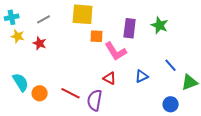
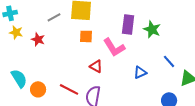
gray line: (44, 19) -> (54, 17), moved
green star: (160, 25) -> (152, 29), moved
orange square: (97, 36) -> (86, 36), moved
red triangle: (110, 78) -> (96, 66), moved

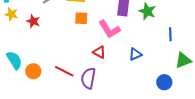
blue line: (169, 61) -> (170, 34), moved, turned 40
red triangle: (96, 66) -> (99, 52), moved

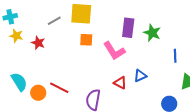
red triangle: (99, 52) -> (120, 83), moved
red line: (64, 71) -> (59, 88), moved

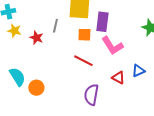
gray line: (54, 21) -> (55, 26), moved, turned -48
purple rectangle: (128, 28) -> (102, 22), moved
red line: (59, 88) -> (83, 61), moved

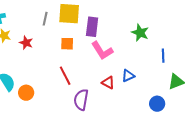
gray line: (55, 26) -> (45, 19), moved
orange square: (84, 35) -> (67, 44), moved
red line: (83, 61) -> (65, 76), moved, turned 36

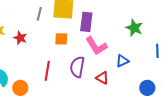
red line: (65, 76) -> (47, 71), moved, turned 36
blue triangle: (128, 76) -> (122, 61), moved
purple semicircle: (81, 100) -> (77, 67), moved
blue circle: (157, 104) -> (147, 88), moved

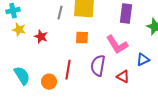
purple rectangle: (86, 22) -> (126, 14), moved
orange circle: (20, 88) -> (49, 82), moved

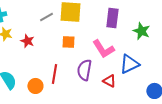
gray line: (60, 13) -> (46, 17), turned 48
blue triangle: (143, 60) -> (129, 64), size x1.5

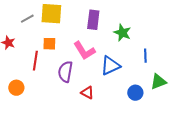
red line: (54, 74) -> (35, 61), moved
red triangle: (109, 81) -> (87, 93), moved

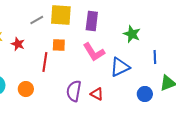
purple rectangle: (93, 20) -> (92, 21), moved
purple semicircle: (65, 72) -> (74, 91), moved

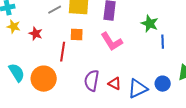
blue line: (155, 57) -> (163, 42), moved
blue triangle: (120, 67) -> (138, 89), moved
orange circle: (26, 89) -> (44, 79), size x1.6

